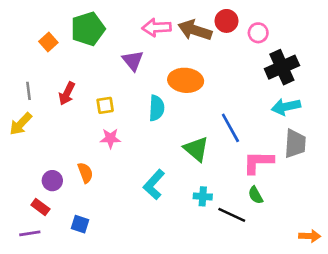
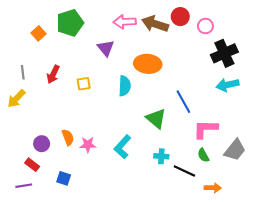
pink star: (110, 138) -> (88, 145), moved
gray trapezoid: (295, 144) -> (235, 150), moved, turned 35
orange arrow: (310, 236) -> (213, 188), moved

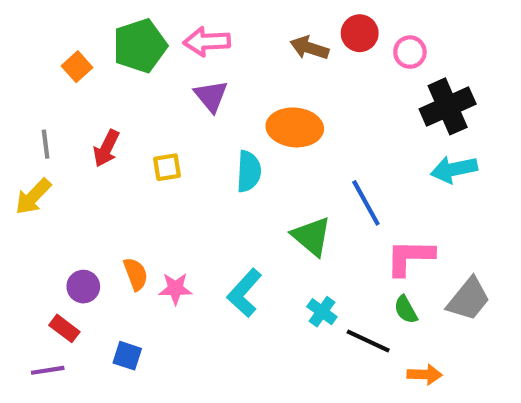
pink arrow: (125, 22) -> (207, 42), moved
brown arrow: (155, 24) -> (309, 48), size x0.7
cyan cross: (161, 156) -> (322, 312), turned 32

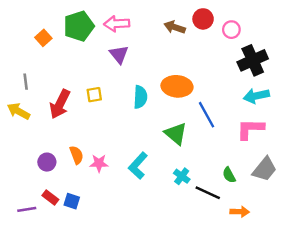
orange ellipse: (295, 127) -> (177, 86), moved
red arrow: (106, 148) -> (60, 104), moved, size x1.4
yellow arrow: (33, 197) -> (19, 111), turned 75
pink L-shape: (410, 257) -> (250, 129), moved
red rectangle: (64, 328) -> (50, 198), moved

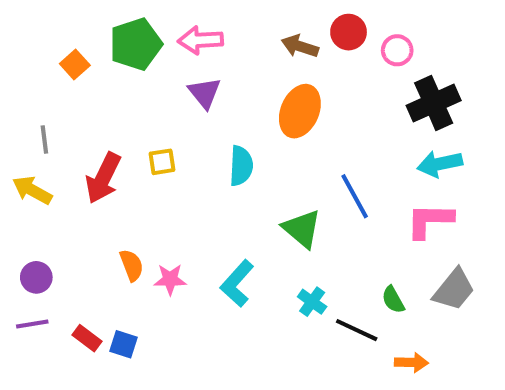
orange ellipse: (177, 86) -> (300, 111), moved, turned -72
purple circle: (47, 162) -> (36, 277), moved
purple line: (27, 209) -> (32, 324), moved

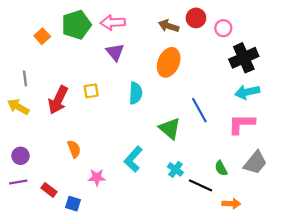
pink star: (170, 279) -> (97, 177), moved
blue square: (123, 344) -> (73, 204), moved

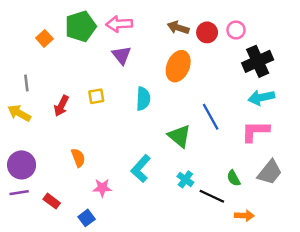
red circle: (196, 18) -> (207, 32), moved
red arrow: (58, 100) -> (61, 106), size x0.7
purple circle: (21, 156) -> (22, 165), size x1.5
blue square: (73, 204) -> (87, 218), moved, turned 35

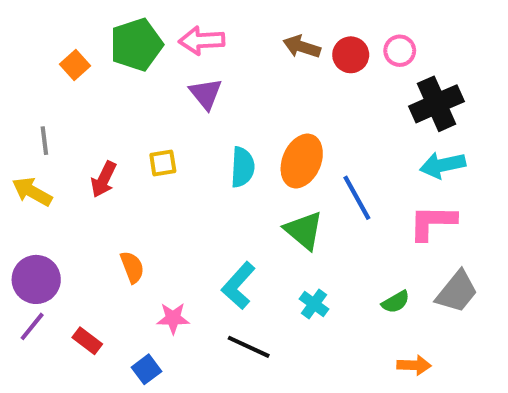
orange ellipse: (178, 66) -> (302, 161), moved
green semicircle: (234, 178) -> (396, 302), turned -91
purple line: (19, 193) -> (32, 326), turned -42
black line: (212, 196) -> (249, 347), moved

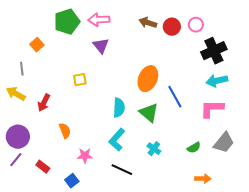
orange square: (75, 65) -> (37, 45), moved
cyan semicircle: (242, 167) -> (119, 108), moved
red arrow: (104, 179) -> (44, 103), moved

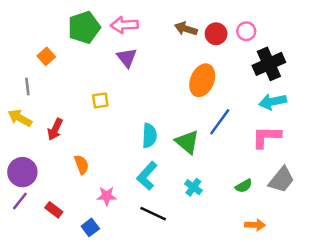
orange ellipse: (148, 79) -> (202, 80), moved
blue line: (175, 97) -> (220, 122), turned 65

